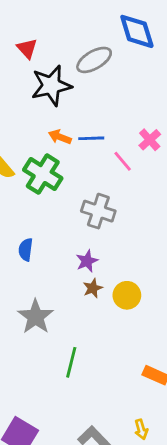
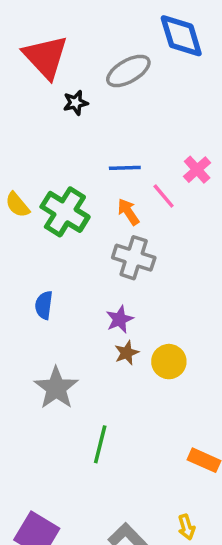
red triangle: (27, 48) -> (46, 57), size x1.8
black star: (51, 86) -> (76, 103), size x0.5
orange arrow: (60, 137) -> (128, 212), moved, turned 35

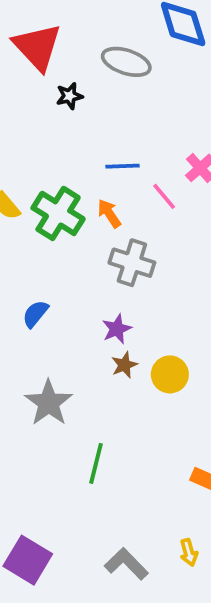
gray ellipse: (128, 71) -> (126, 62), turned 48
orange arrow: (128, 212) -> (109, 213), moved
blue semicircle: (44, 305) -> (35, 314), turned 32

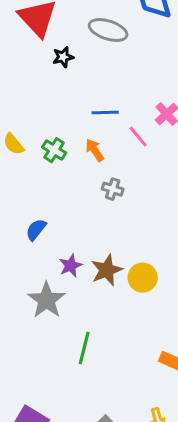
green cross: (58, 213) -> (54, 150), size x0.6
gray cross: (132, 263) -> (113, 189), size x0.6
purple star: (117, 329) -> (71, 266), moved
brown star: (124, 365) -> (107, 270), size x1.5

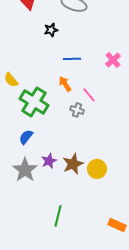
black star: (63, 57) -> (51, 30), moved
pink line: (138, 137) -> (89, 95), moved
green cross: (54, 150) -> (34, 102), moved, size x1.8
gray star: (47, 300) -> (25, 170), moved

